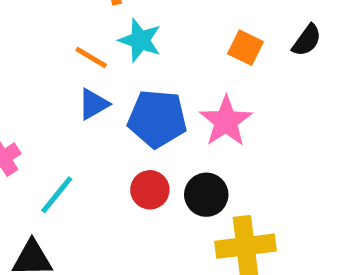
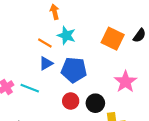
orange square: (245, 48) -> (113, 39), size x1.5
pink star: (226, 121) -> (125, 82), moved
cyan line: (57, 195) -> (30, 88), moved, turned 72

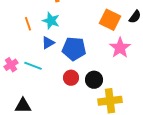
cyan star: (66, 35) -> (51, 21), moved
orange line: (45, 43) -> (28, 24), moved, turned 40
pink star: (125, 82) -> (120, 48), moved

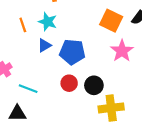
cyan line: (33, 66) -> (28, 89), moved

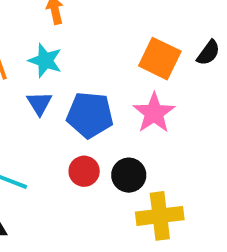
blue triangle: (44, 45) -> (39, 103), turned -32
pink star: (122, 51) -> (154, 113), moved

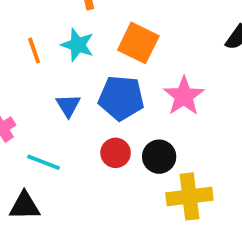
orange square: (160, 59) -> (138, 43), moved
blue triangle: (39, 103) -> (68, 105), moved

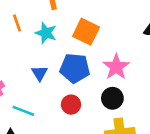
orange line: (34, 51) -> (17, 23), moved
black circle: (159, 157) -> (112, 98), moved

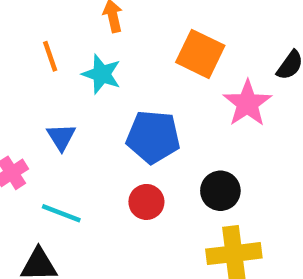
orange square: (86, 32) -> (200, 54), moved
pink star: (116, 67) -> (247, 103), moved
blue triangle: (40, 73) -> (61, 137), moved

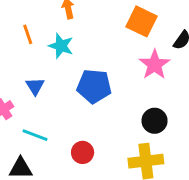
orange square: (200, 54) -> (142, 21), moved
black circle: (220, 191) -> (155, 121), moved
red circle: (146, 202) -> (83, 152), moved

